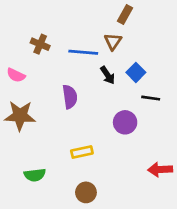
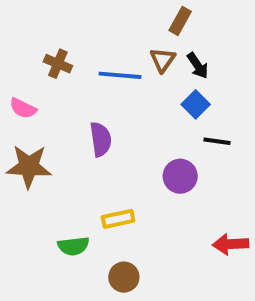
black arrow: (108, 75) -> (198, 66), moved
green semicircle: (35, 175) -> (73, 246), moved

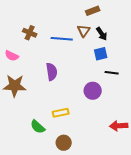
brown rectangle: (180, 21) -> (93, 11), turned 40
blue square: (196, 104) -> (101, 54), turned 32
green semicircle: (73, 246) -> (38, 127), turned 49

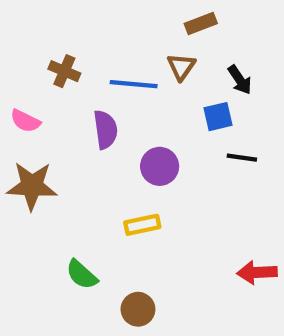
black arrow: (102, 34) -> (240, 80), moved
purple semicircle: (52, 72) -> (105, 130), moved
purple circle: (93, 91) -> (160, 166), moved
yellow rectangle: (61, 113) -> (142, 225), moved

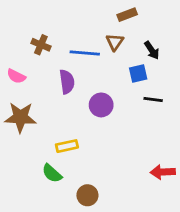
yellow rectangle: (142, 225) -> (67, 146), moved

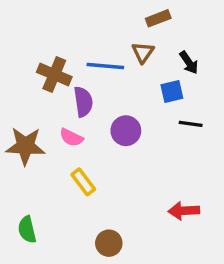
brown cross: (41, 45) -> (54, 74), moved, size x1.4
pink semicircle: (16, 76) -> (71, 138), moved
yellow rectangle: (67, 146) -> (83, 182), turned 65
red arrow: (163, 172) -> (184, 211), moved
green semicircle: (52, 173) -> (27, 230), moved, turned 35

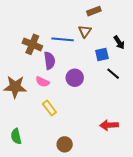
black arrow: (189, 63) -> (119, 42), moved
black line: (191, 124) -> (113, 74), turned 32

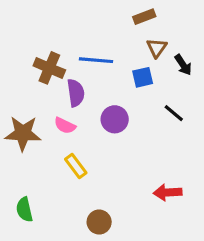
brown triangle: (85, 31) -> (157, 48), moved
blue square: (102, 55) -> (143, 77), moved

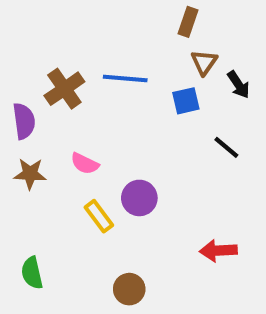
brown rectangle: (144, 17) -> (188, 22), turned -50
brown cross: (49, 68) -> (64, 89), turned 32
purple semicircle: (76, 93) -> (24, 121), moved
purple circle: (115, 119) -> (139, 198), moved
brown star: (23, 133) -> (30, 174), size x0.7

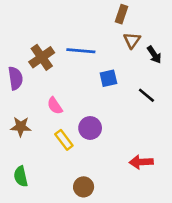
blue square: (186, 101) -> (108, 78), moved
pink semicircle: (85, 164) -> (55, 106), turned 30
brown star: (30, 174) -> (21, 127), moved

